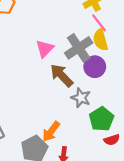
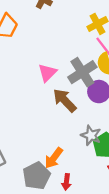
gray star: (81, 98) -> (91, 135), moved

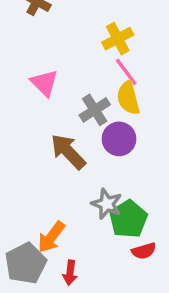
gray cross: (82, 72) -> (95, 110), size x0.7
pink triangle: (47, 73) -> (44, 83), moved, turned -30

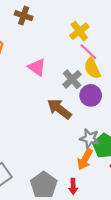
orange arrow: (51, 237) -> (85, 159), moved

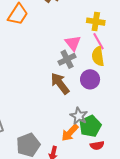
yellow cross: (79, 31) -> (96, 22), turned 30
pink triangle: (37, 67) -> (73, 43), moved
gray cross: (72, 79) -> (67, 59), moved

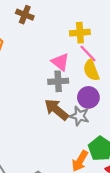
gray cross: (67, 59) -> (58, 81), turned 36
gray star: (79, 116) -> (79, 116), moved

